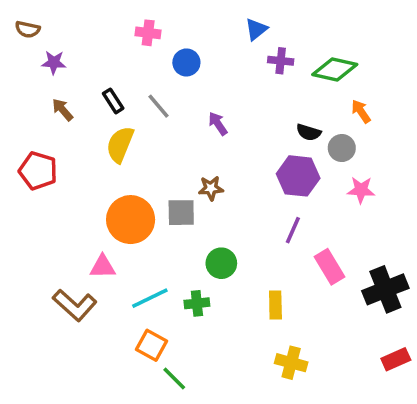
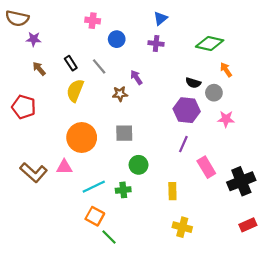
brown semicircle: (28, 29) -> (17, 18), size x1.5
purple cross: (281, 61) -> (156, 44), moved
brown star: (211, 188) -> (120, 94), moved
gray square: (181, 213) -> (124, 133), moved
brown L-shape: (75, 305) -> (34, 172), moved

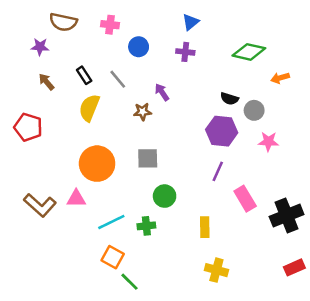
brown semicircle: (17, 18) -> (63, 22), moved
orange arrow: (226, 70) -> (280, 78), moved, turned -72

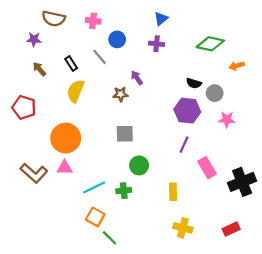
gray line: (118, 79) -> (100, 57), moved
orange circle: (97, 164) -> (66, 138), moved
red rectangle: (294, 267) -> (231, 229), moved

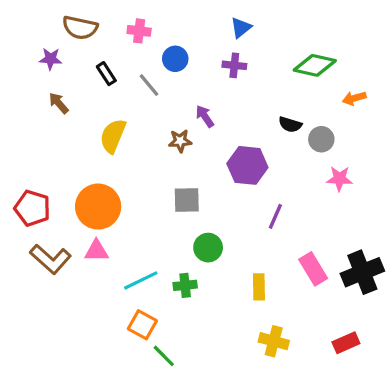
black rectangle: (71, 64) -> (106, 74), moved
red pentagon: (24, 107) -> (32, 208), moved
purple hexagon: (187, 111) -> (247, 165), moved
pink rectangle: (207, 168) -> (313, 269), moved

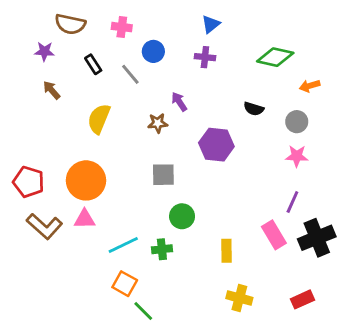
gray circle: (321, 139) -> (297, 122), moved
purple line: (275, 216) -> (292, 202), moved

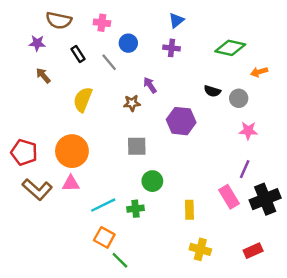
gray circle: (297, 122) -> (239, 98), moved

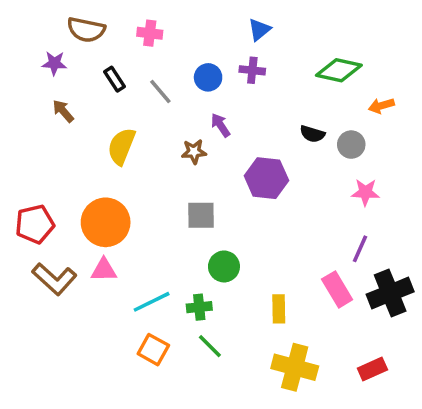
blue circle: (128, 43) -> (208, 77), moved
red pentagon: (24, 152) -> (35, 224), turned -30
yellow cross: (200, 249) -> (295, 367), size x1.4
green line: (120, 260) -> (210, 346), moved

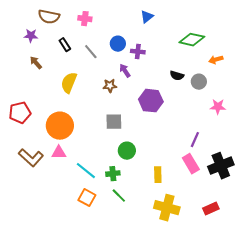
purple cross: (252, 70) -> (138, 52), moved
pink star: (365, 192) -> (218, 107), moved
red pentagon: (35, 224) -> (20, 113), moved
purple line: (360, 249) -> (195, 140), moved
cyan line: (152, 302) -> (86, 171), turned 65

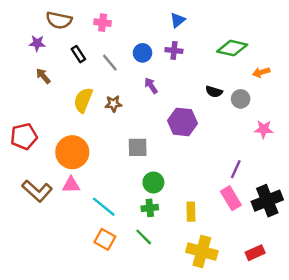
purple cross: (138, 52) -> (174, 50), moved
brown star: (110, 86) -> (113, 104), moved
green cross: (113, 174) -> (150, 208), moved

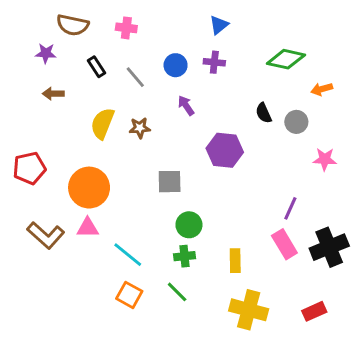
brown arrow: (43, 76) -> (53, 94), turned -49
black semicircle: (214, 92) -> (264, 113), turned 49

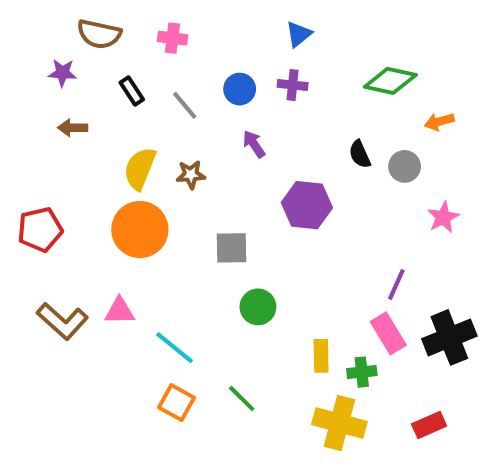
pink star: (325, 159) -> (443, 217), turned -30
orange circle: (89, 188) -> (140, 230), moved
green cross: (184, 256) -> (362, 372), moved

